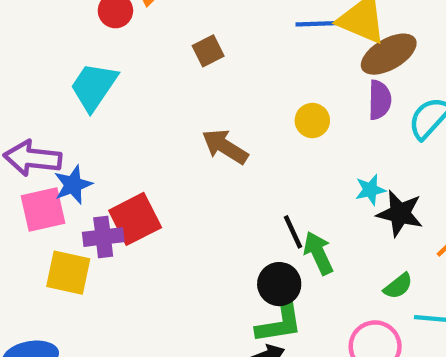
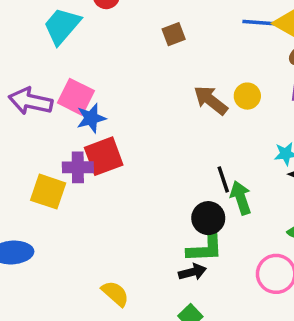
cyan trapezoid: (94, 87) -> (62, 26), moved
brown arrow: (225, 147) -> (211, 100), moved
blue star: (73, 185) -> (91, 118), moved
pink square: (43, 210) -> (76, 97), moved, turned 33

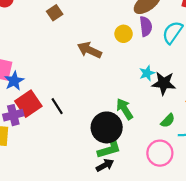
yellow circle: (247, 96) -> (124, 34), moved
black line: (223, 179) -> (57, 106), moved
black circle: (208, 218) -> (107, 127), size x1.4

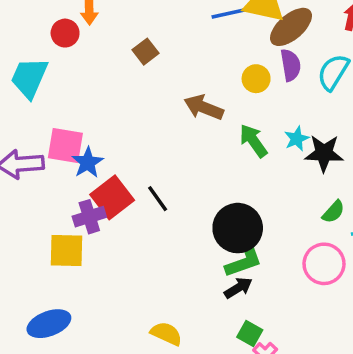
green arrow: (125, 109) -> (253, 141), moved

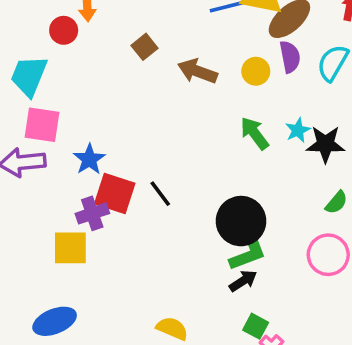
brown arrow: (204, 107) -> (198, 71), moved
pink square: (65, 146) -> (42, 125), moved
red square: (112, 197) -> (115, 194), turned -33

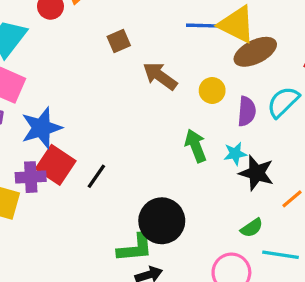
purple semicircle: (290, 57) -> (247, 111), moved
blue star: (89, 159) -> (41, 128), size x1.4
black line: (160, 194) -> (96, 176), turned 56
green L-shape: (248, 253) -> (135, 248), moved

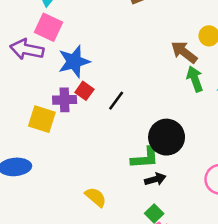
brown arrow: (160, 76) -> (184, 52), moved
red square: (56, 165) -> (84, 91), size x0.6

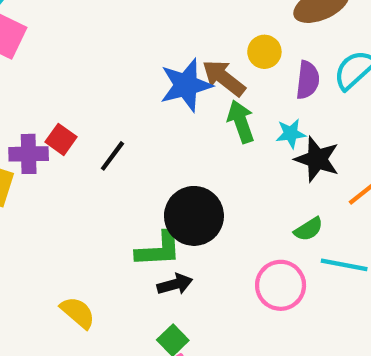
blue star: (74, 61) -> (186, 85), moved

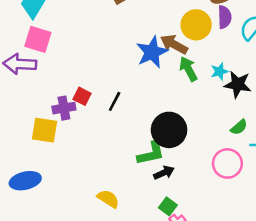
yellow circle: (264, 52) -> (196, 25), size x1.5
purple semicircle: (308, 80) -> (225, 17), moved

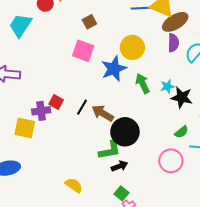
yellow circle: (196, 25) -> (132, 47), moved
pink square: (38, 39) -> (83, 51), moved
brown arrow: (174, 44) -> (103, 113), moved

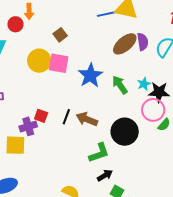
brown ellipse: (175, 22) -> (125, 44), moved
yellow circle: (132, 47) -> (39, 61), moved
black circle: (125, 132) -> (125, 132), moved
pink circle: (171, 161) -> (153, 110), moved
black arrow: (119, 166) -> (105, 175), moved

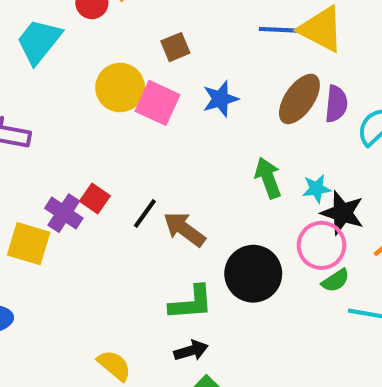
brown ellipse: (125, 44) -> (299, 99), turned -30
blue star: (90, 75) -> (220, 99), moved, size x0.7
purple cross: (28, 126) -> (64, 213), turned 36

